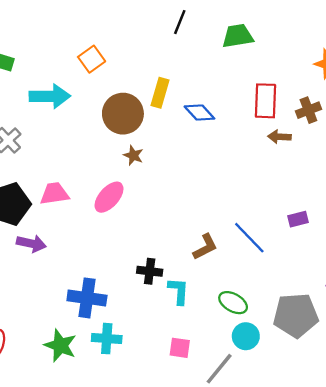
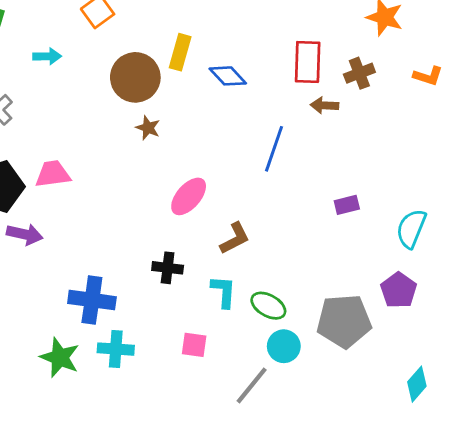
cyan arrow: (50, 96) -> (47, 56), size x0.6
pink ellipse: (109, 197) -> (189, 196), moved
blue line: (249, 238) -> (274, 149), moved, turned 63
cyan L-shape: (179, 291) -> (224, 292), moved
pink square: (180, 348) -> (194, 345), moved

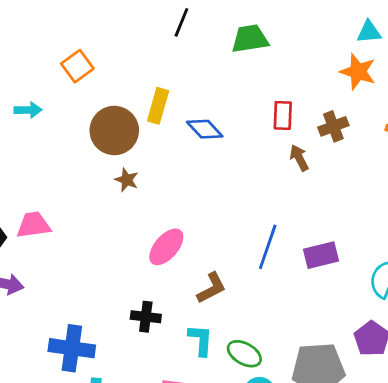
red rectangle: (308, 62) -> (283, 115), size x0.7
brown arrow: (324, 105) -> (299, 158), turned 60
blue line: (274, 149) -> (268, 247), moved
purple rectangle: (347, 205) -> (321, 255), size x1.4

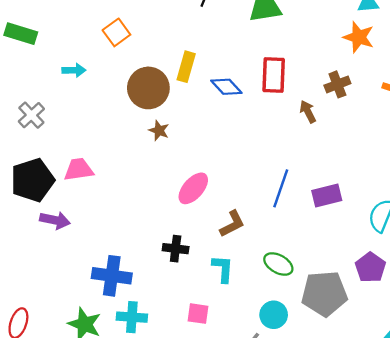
red rectangle: (283, 115) -> (274, 75), moved, size x1.4
green ellipse: (244, 354) -> (278, 264), moved

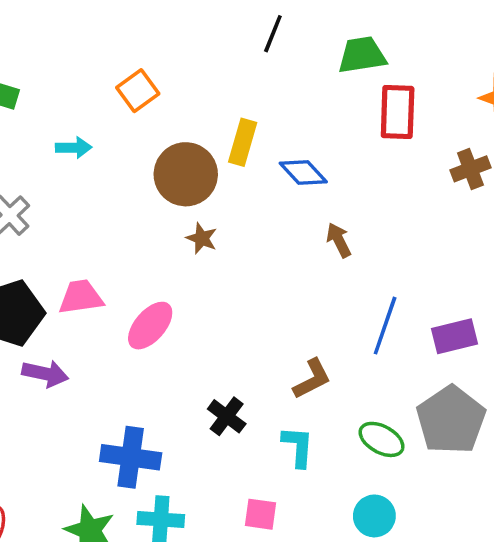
red rectangle: (274, 75) -> (398, 112), moved
brown arrow: (308, 112) -> (339, 240), moved
pink ellipse: (193, 188) -> (150, 326), moved
black cross: (176, 249) -> (227, 416), turned 30
gray pentagon: (324, 294) -> (451, 420), moved, turned -30

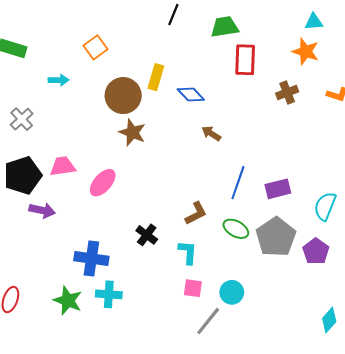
brown star: (202, 238) -> (132, 132), size x1.5
brown arrow: (339, 240) -> (211, 133), turned -30
green ellipse: (382, 439) -> (236, 229), moved
pink square: (260, 514) -> (193, 288), moved

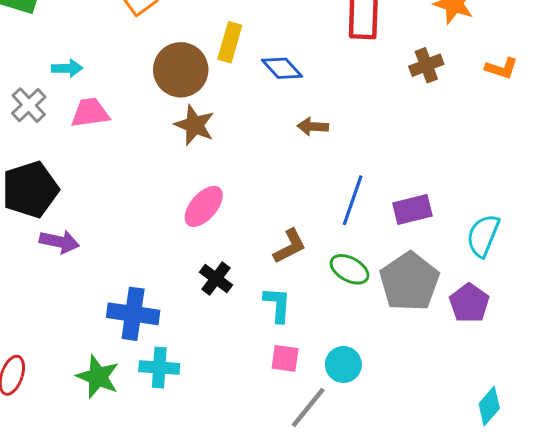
cyan arrow: (59, 80) -> (67, 68), moved
brown arrow: (211, 133) -> (313, 127), turned -30
pink trapezoid: (63, 166) -> (90, 113), moved
pink ellipse: (103, 183) -> (204, 206), moved

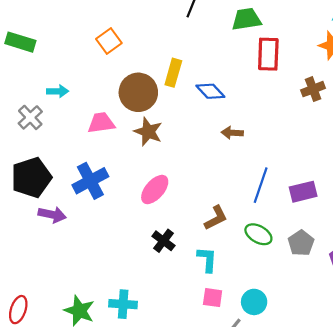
pink trapezoid: (90, 113) -> (101, 123), moved
gray pentagon: (409, 282) -> (301, 243), size x0.6
blue cross: (133, 314) -> (90, 181), moved, turned -36

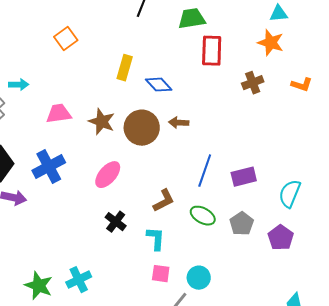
brown circle: (138, 92) -> (142, 128), moved
cyan cross: (123, 304) -> (79, 280), turned -30

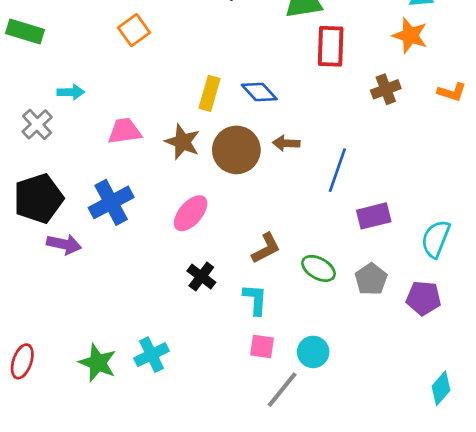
yellow rectangle: (125, 68) -> (209, 93), moved
blue line: (205, 171) -> (337, 170), moved
purple pentagon: (281, 238) -> (424, 298), turned -30

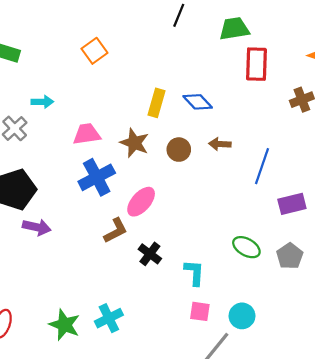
brown circle: (236, 150) -> (179, 150), size x0.6
blue cross: (111, 202) -> (97, 177), moved
brown L-shape: (266, 248) -> (116, 231), moved

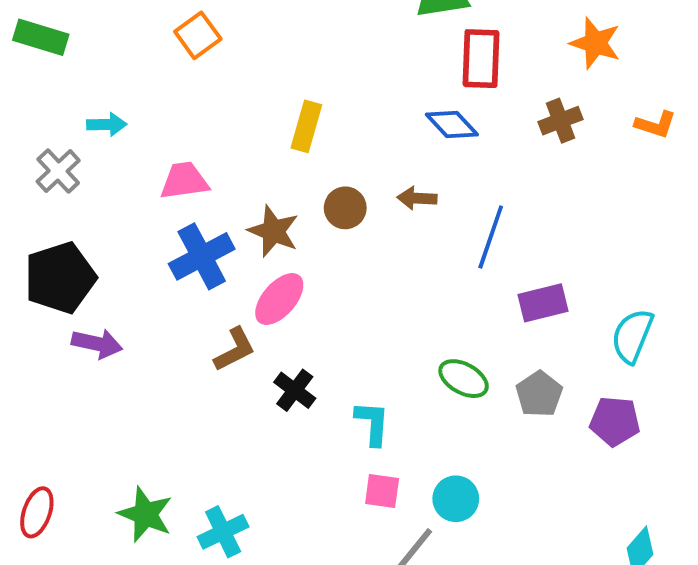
blue diamond: (198, 102) -> (452, 124), moved
brown star: (134, 143) -> (273, 231), moved
cyan cross: (109, 318) -> (223, 532), moved

